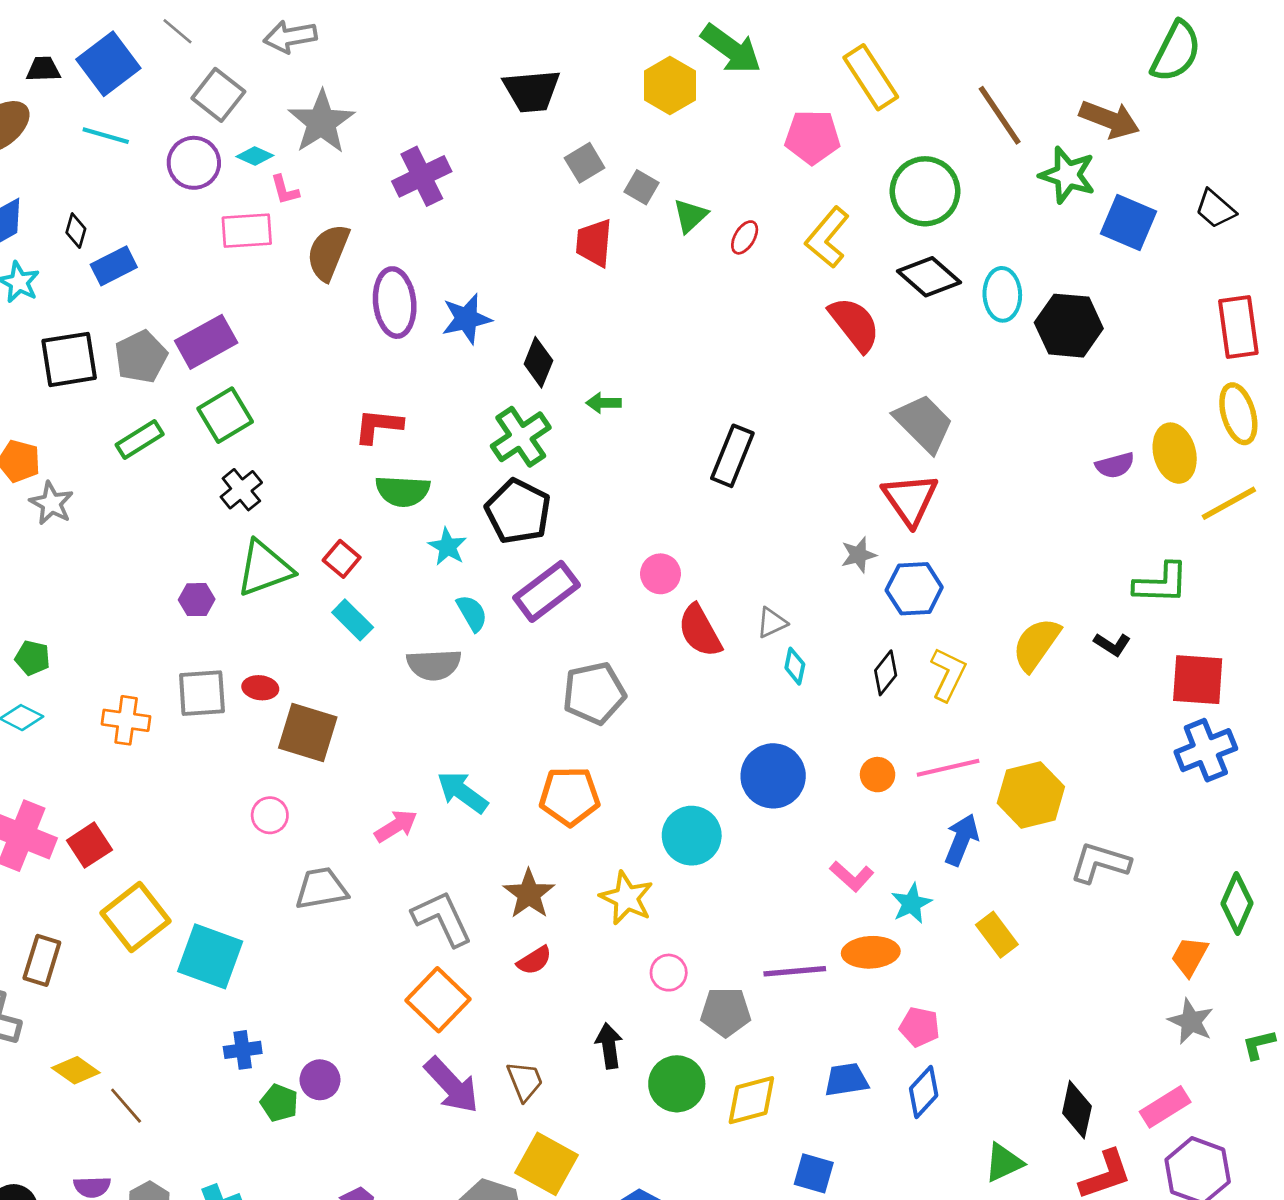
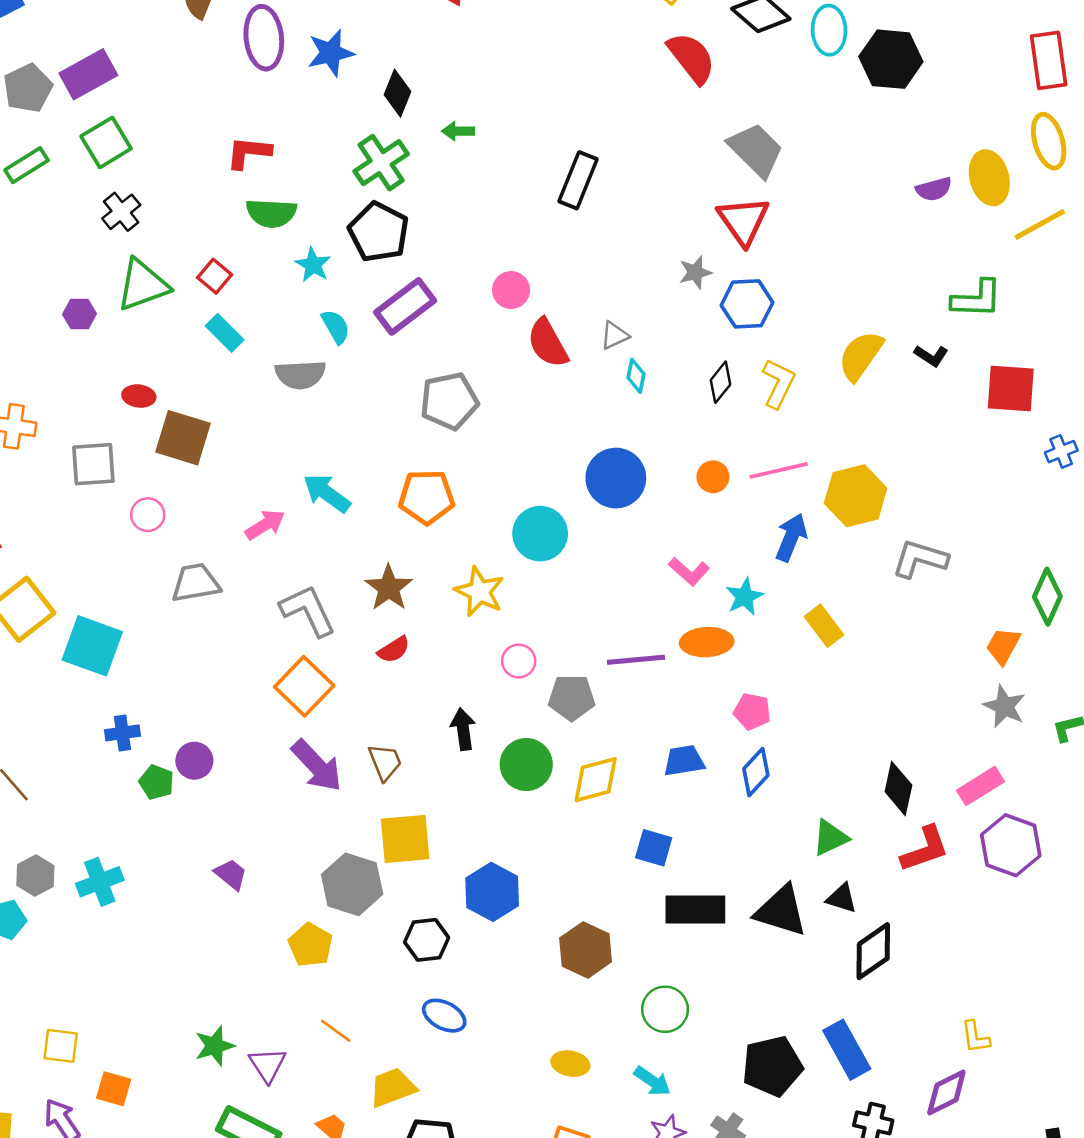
gray square: (202, 693) -> (93, 464), moved
blue cross: (1206, 750) -> (1061, 452), moved, size x0.6
yellow square: (547, 1164) -> (405, 839), turned -34

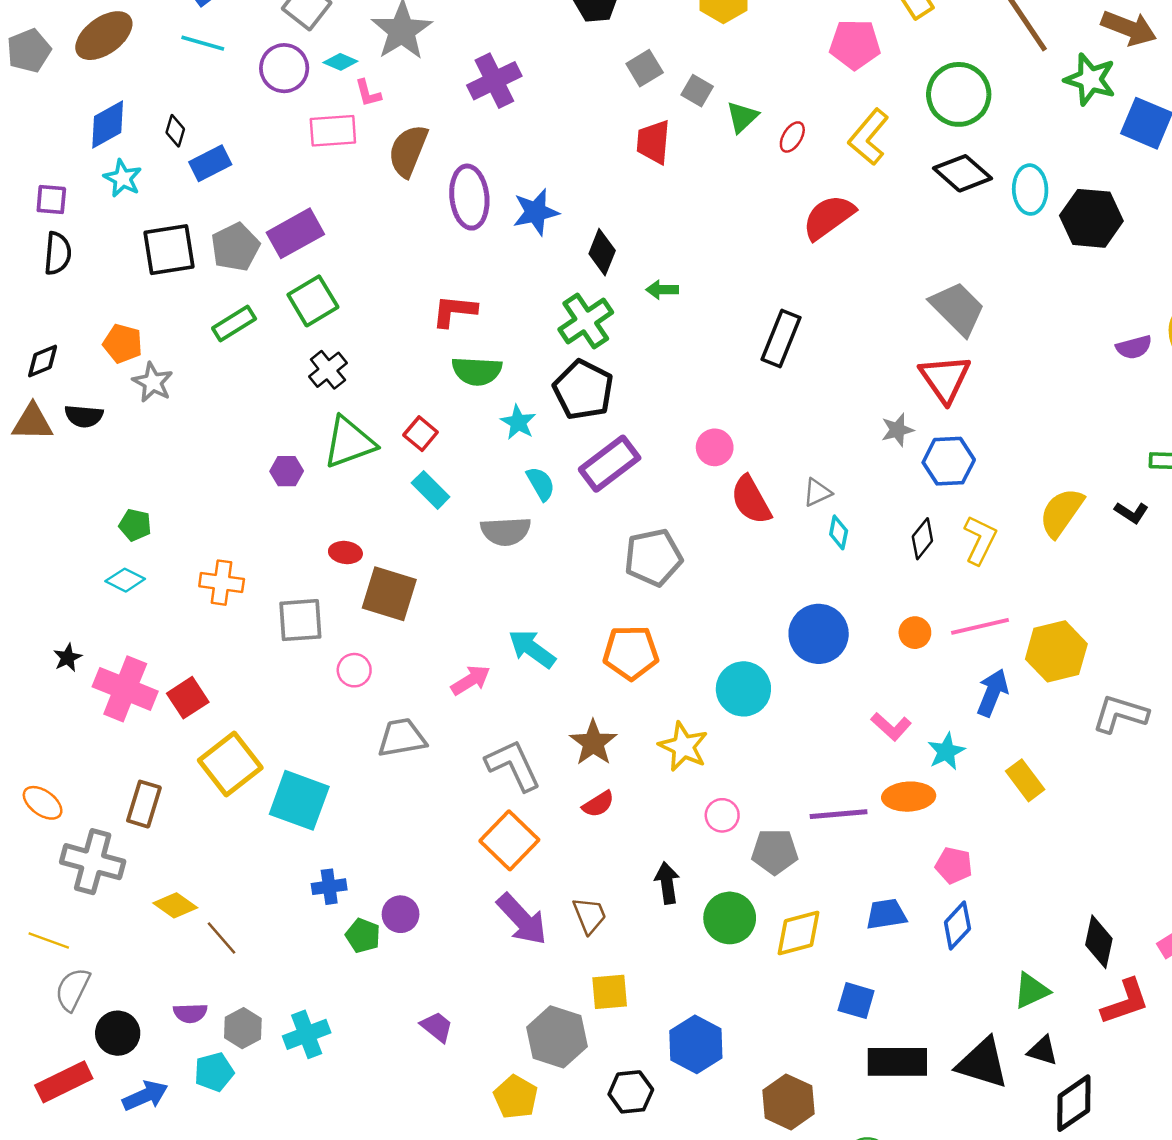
red semicircle: (692, 58) -> (829, 217), moved, turned -88
yellow square: (405, 839) -> (610, 992), size x0.7

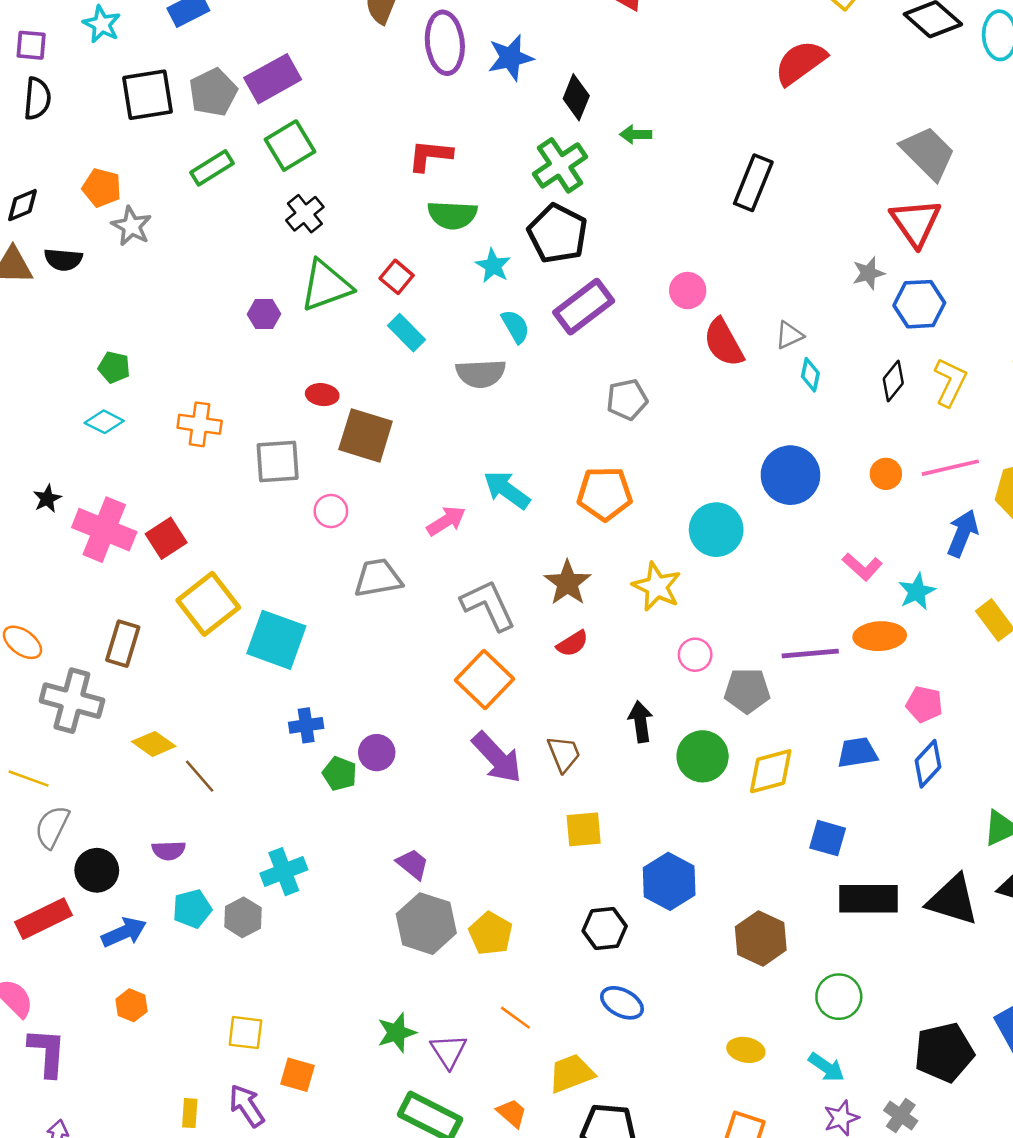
gray pentagon: (653, 558) -> (627, 400), size x0.7
gray hexagon: (243, 1028) -> (243, 917), moved
gray hexagon: (557, 1037) -> (426, 924), moved

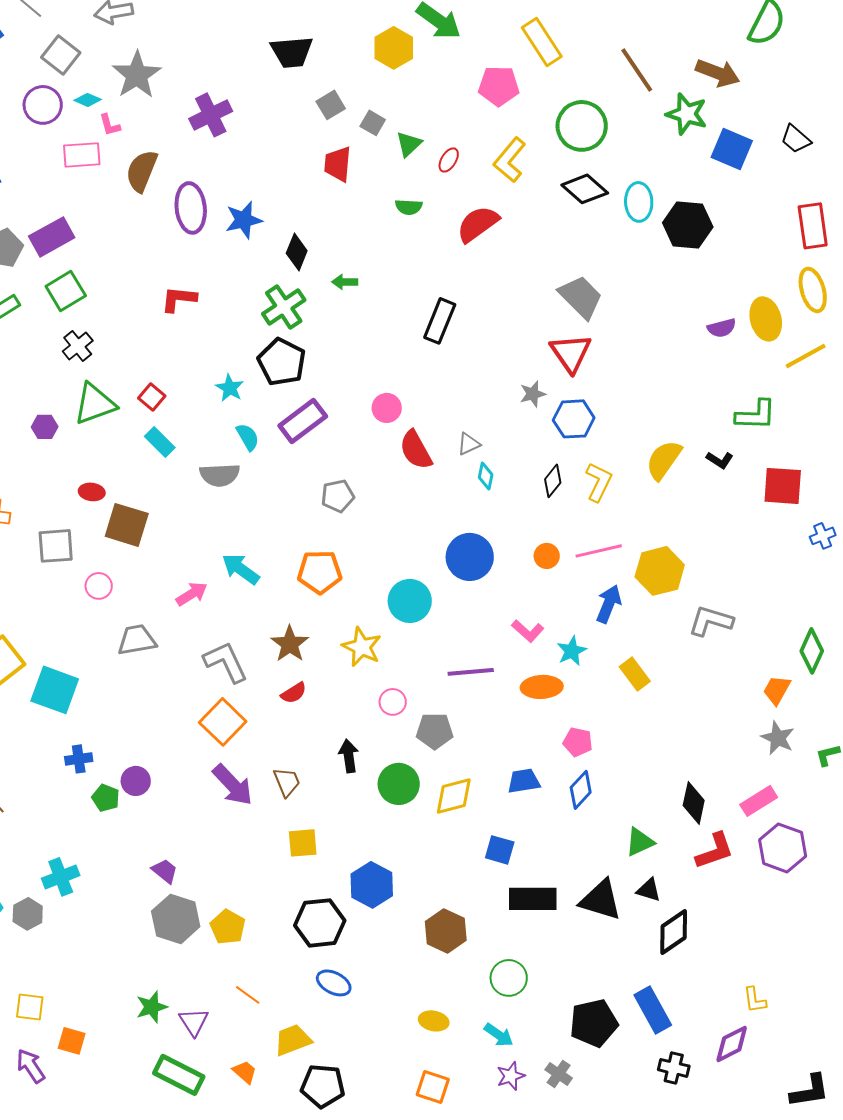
green semicircle: (452, 215) -> (409, 207), moved, size x0.7
purple line: (810, 653) -> (471, 672), moved
black hexagon: (605, 928) -> (320, 923), size x1.4

